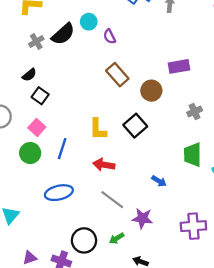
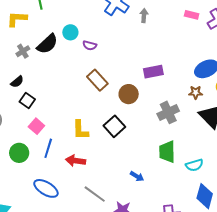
purple semicircle: (110, 36) -> (90, 45), turned -48
gray cross: (195, 112) -> (168, 112), size x1.5
pink square: (37, 127) -> (36, 126), moved
red arrow: (104, 165) -> (76, 161), moved
blue ellipse: (59, 193) -> (46, 188), turned 45

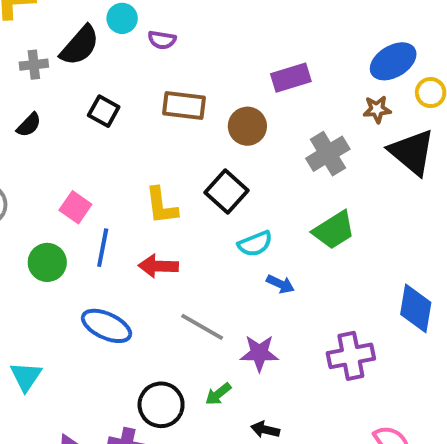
gray cross: (23, 51) -> (34, 65), turned 32
brown rectangle: (97, 80) -> (184, 105), turned -35
black square: (27, 100) -> (104, 111), moved
green trapezoid: (167, 152) -> (334, 230), turned -115
cyan semicircle: (194, 165) -> (255, 244), moved

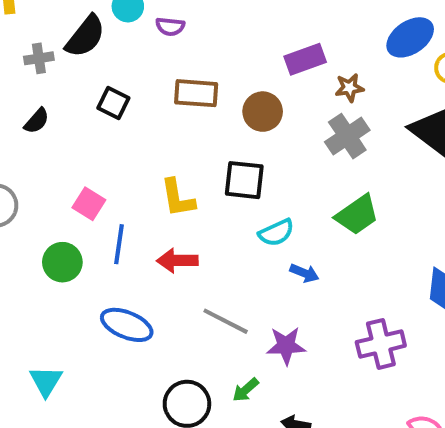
brown star: (377, 109) -> (349, 88), moved
black square: (227, 191) -> (244, 180), turned -33

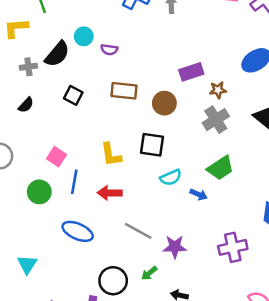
blue arrow: (304, 273) -> (199, 194), moved

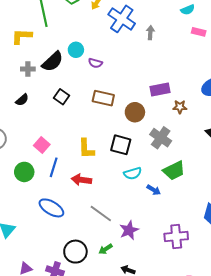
gray cross: (216, 120) -> (161, 138), moved, turned -30
purple star: (175, 247) -> (129, 230), turned -30

